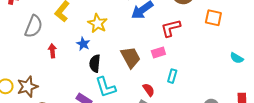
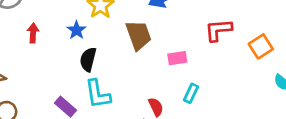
orange square: (213, 18) -> (261, 46), moved, turned 36
red L-shape: (171, 28) -> (218, 30), moved
brown trapezoid: (131, 57) -> (138, 35), moved

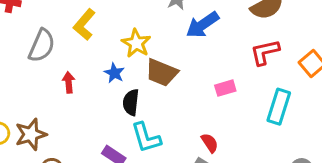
brown trapezoid: (138, 35) -> (162, 72), moved, turned 140
cyan rectangle: (191, 93) -> (279, 107), moved, size x1.6

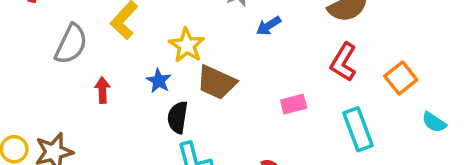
blue arrow: (202, 25) -> (269, 26), size x0.6
red L-shape: (265, 52) -> (343, 62), turned -48
cyan rectangle: (279, 107) -> (358, 129), turned -40

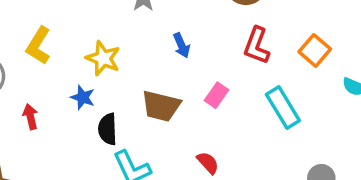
blue arrow: (269, 26) -> (182, 45), moved, turned -70
brown trapezoid: (216, 82) -> (161, 106), moved
pink rectangle: (294, 104) -> (216, 95), turned -30

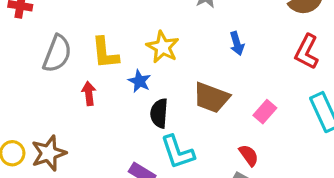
yellow L-shape: (38, 46) -> (105, 53), moved, turned -44
pink rectangle: (216, 95) -> (265, 112), moved

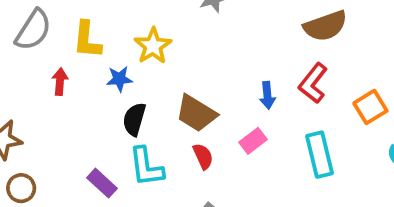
blue arrow: (237, 43) -> (267, 95), moved
blue star: (139, 81) -> (119, 79), turned 30
red semicircle: (249, 155) -> (203, 156), moved

